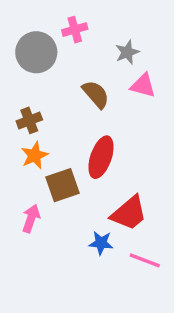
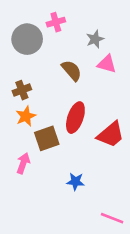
red trapezoid: (129, 213) -> (111, 134), moved
pink line: (145, 260) -> (112, 218), moved

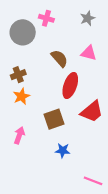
pink cross: (56, 22) -> (46, 18), turned 32
gray star: (95, 39) -> (88, 18), moved
red ellipse: (75, 118) -> (70, 86), moved
brown square: (47, 138) -> (54, 119), moved

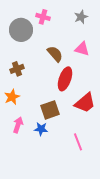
orange star: (21, 96) -> (12, 97), moved
blue star: (63, 151) -> (41, 129), moved
pink line: (93, 181) -> (78, 142), moved, turned 48

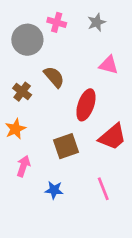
gray star: (81, 17) -> (97, 22), moved
brown semicircle: (55, 54) -> (54, 77), moved
brown cross: (17, 69) -> (22, 92), turned -32
blue star: (41, 129) -> (54, 190), moved

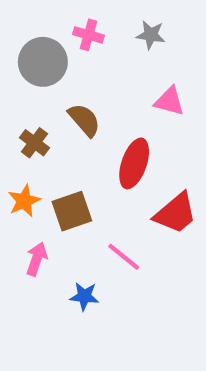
gray star: (97, 22) -> (151, 35), turned 30
brown square: (66, 146) -> (72, 211), moved
pink line: (103, 189) -> (124, 257), moved, turned -30

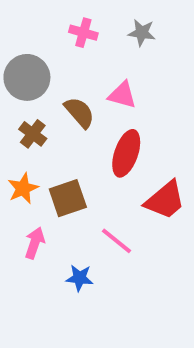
gray circle: (43, 62) -> (27, 77), moved
pink triangle: (169, 101) -> (122, 95), moved

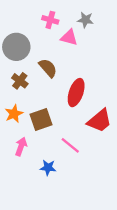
pink triangle: (122, 95) -> (69, 37), moved

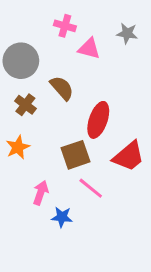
gray star: (85, 20) -> (127, 33), moved
brown square: (41, 120) -> (76, 155), moved
pink arrow: (21, 146) -> (41, 193), moved

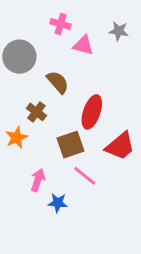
brown cross: (25, 105) -> (36, 112), moved

